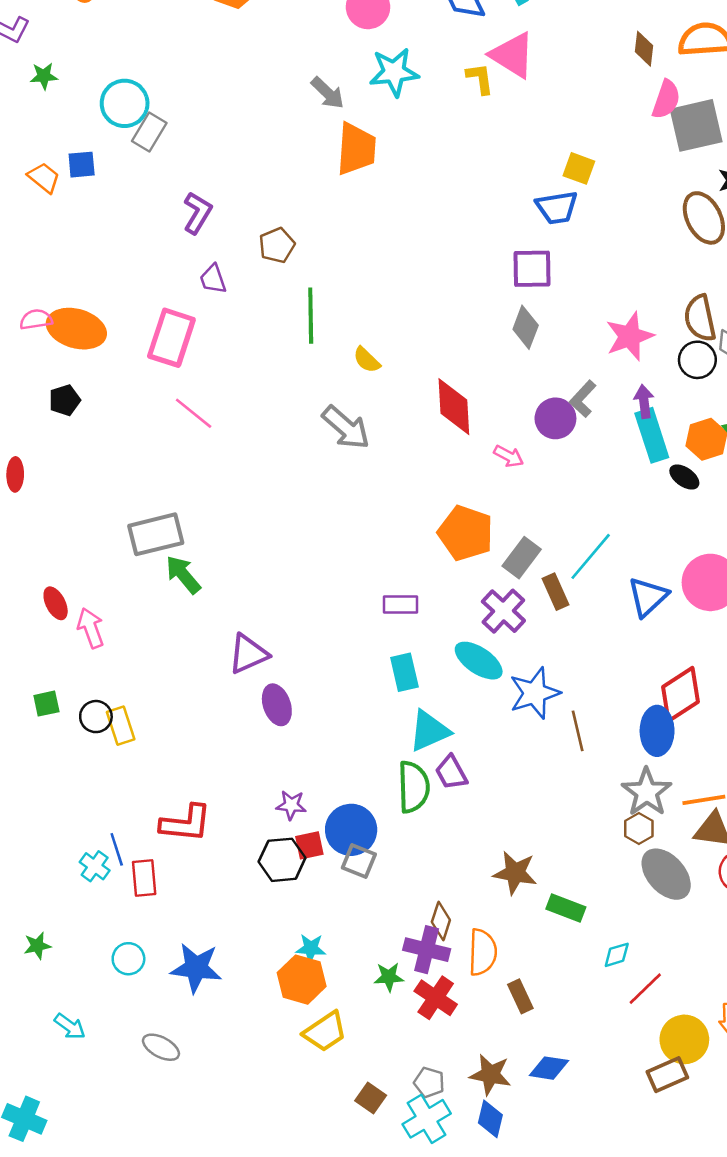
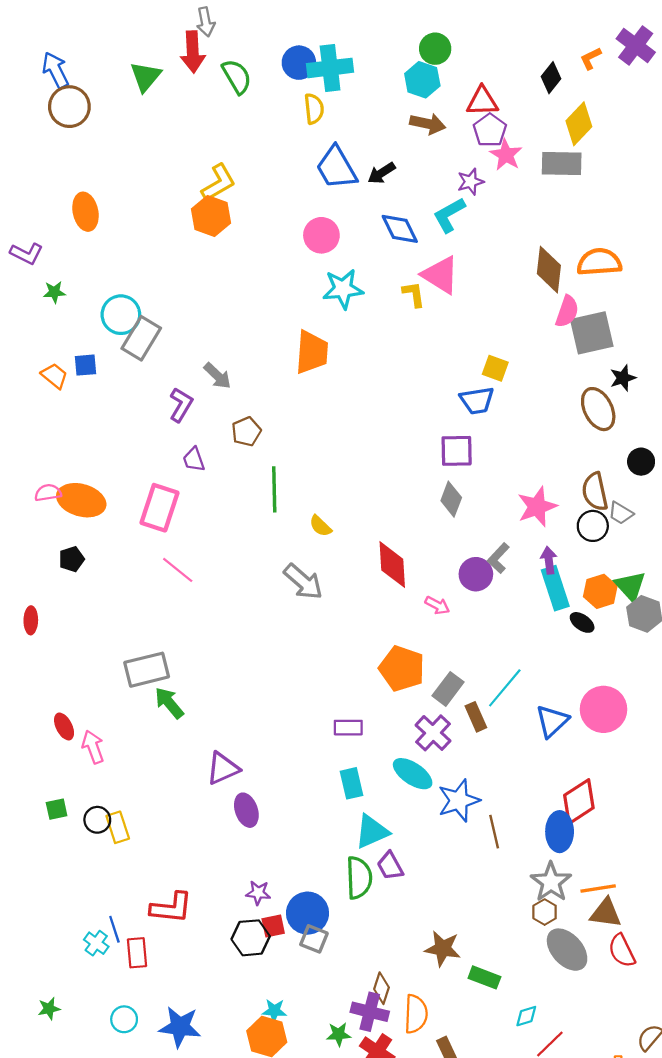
brown diamond: (644, 49) -> (549, 270), size x1.6
gray arrow: (328, 93) -> (217, 376), moved
gray rectangle: (149, 132) -> (141, 338), size x1.4

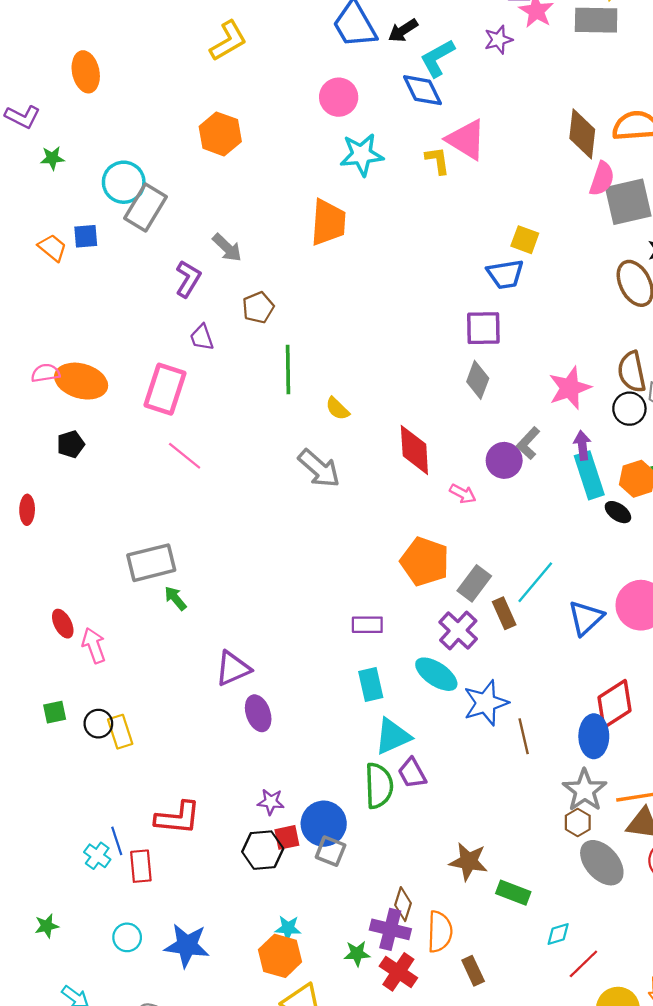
cyan L-shape: (449, 215) -> (437, 58), moved
orange hexagon: (211, 216) -> (220, 134), moved
green arrow: (169, 703) -> (175, 598), size x0.7

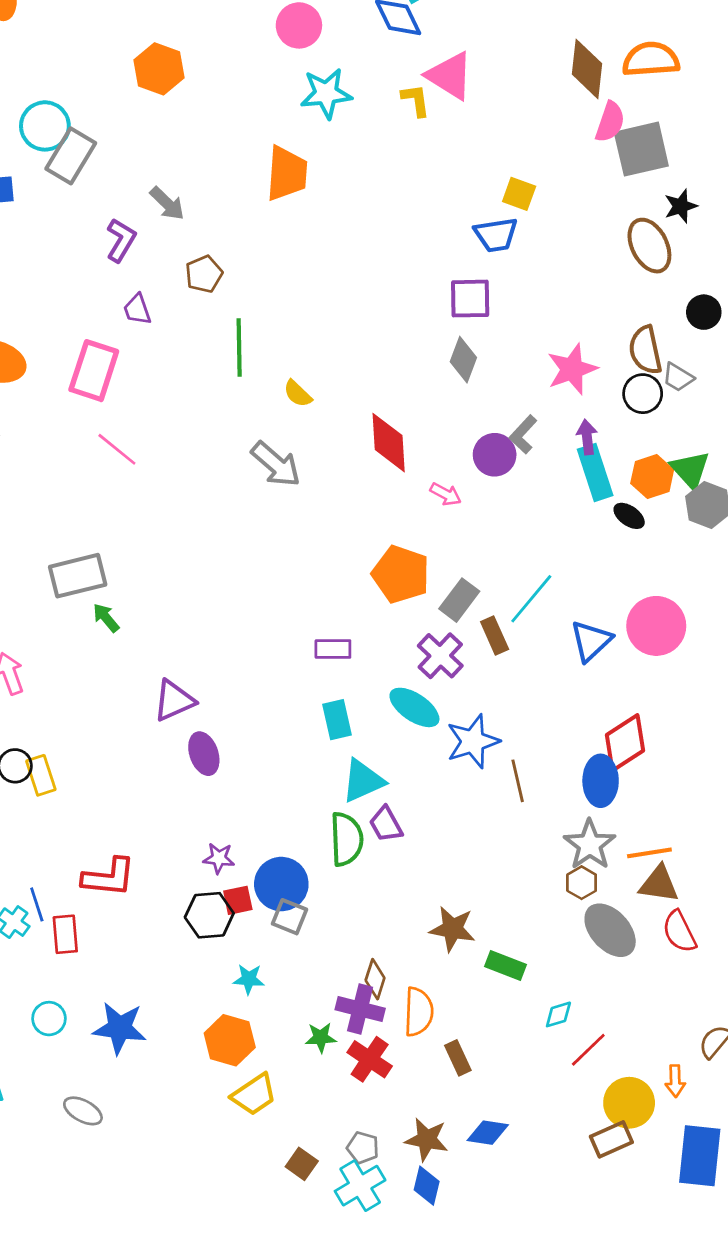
cyan star: (288, 928) -> (249, 979), moved

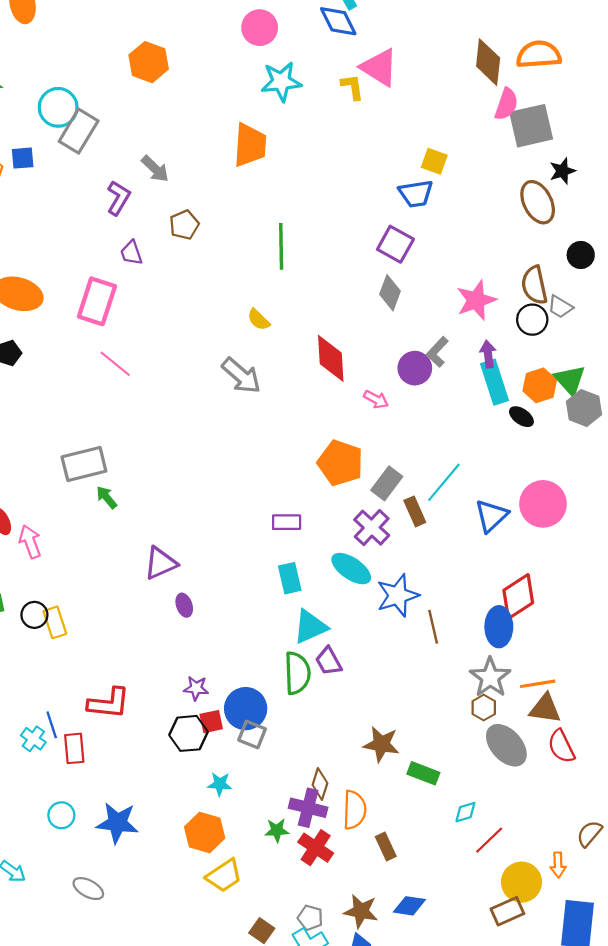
purple square: (470, 299) -> (395, 244), turned 30
green line: (239, 347) -> (281, 246), moved
purple ellipse: (204, 754) -> (184, 605), size x0.7

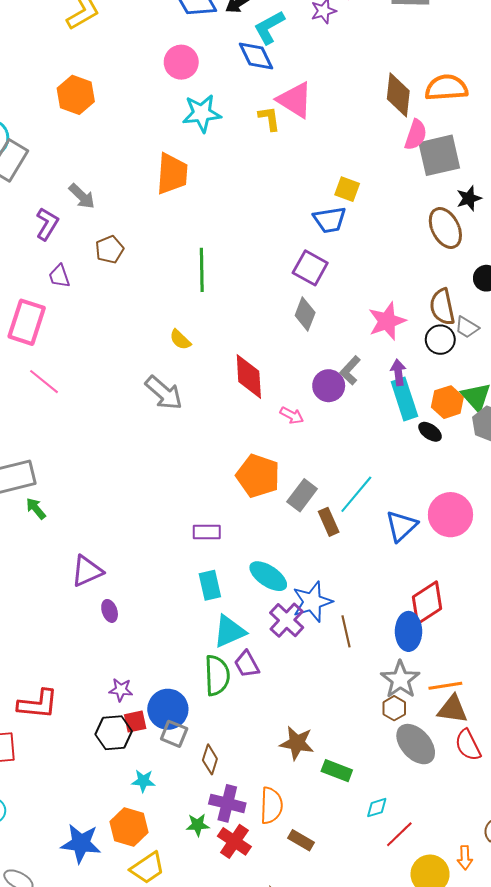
purple cross: (372, 528) -> (287, 620), moved
brown diamond: (320, 784) -> (210, 759), moved
blue star: (117, 823) -> (81, 843), moved
brown rectangle: (386, 847) -> (301, 840), turned -35

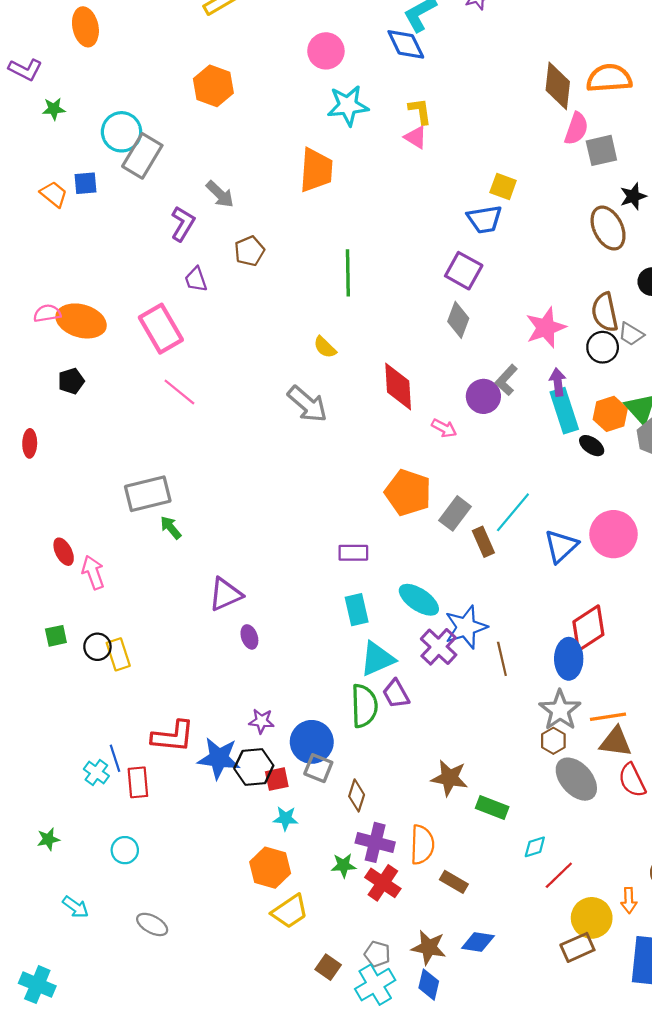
pink triangle: (295, 100) -> (416, 137), moved, size x0.6
gray square: (439, 155) -> (601, 150), size x0.7
pink rectangle: (27, 322) -> (161, 329), turned -48
red square: (135, 722) -> (277, 779), moved
blue star: (81, 843) -> (219, 758), moved

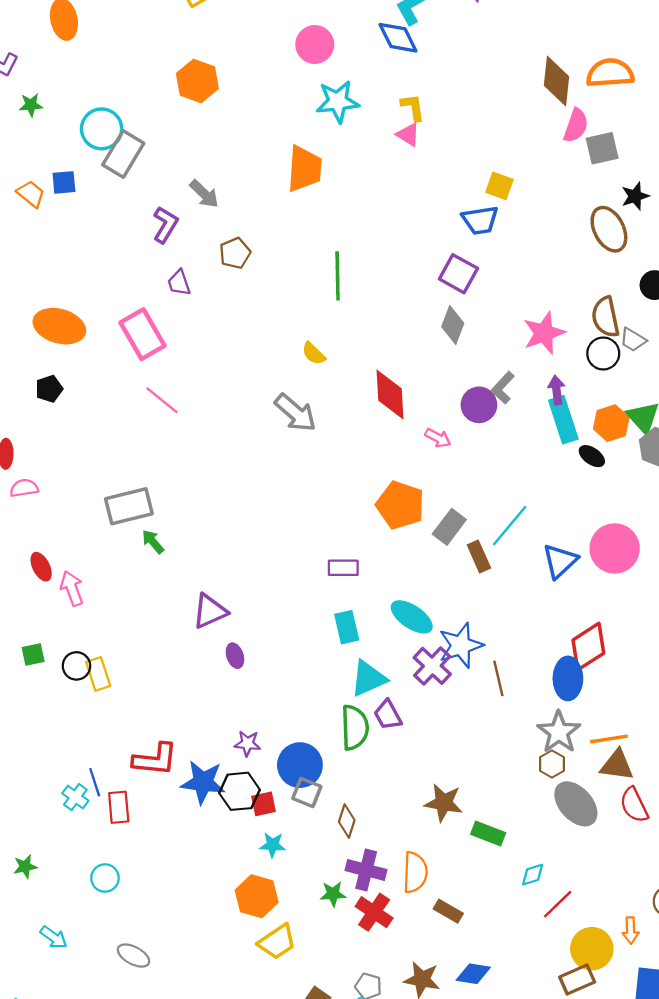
pink semicircle: (47, 313) -> (24, 488), moved

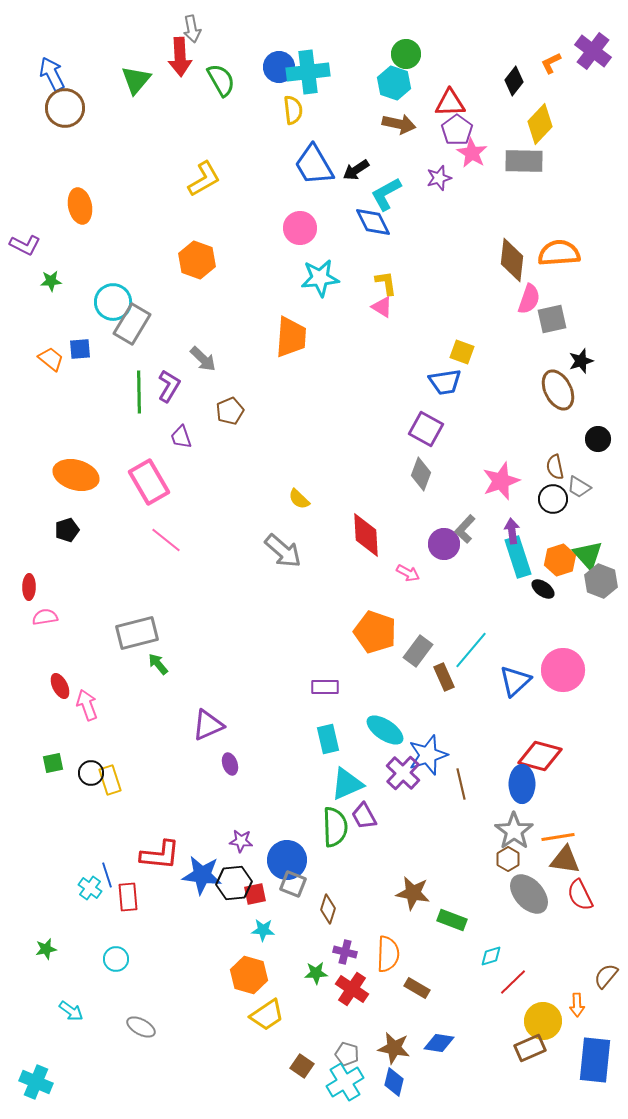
green line: (338, 276) -> (139, 392), moved
brown semicircle: (606, 317) -> (555, 467), size x0.7
red diamond: (588, 647) -> (540, 756), turned 48
purple cross: (366, 870) -> (345, 952), size x0.7

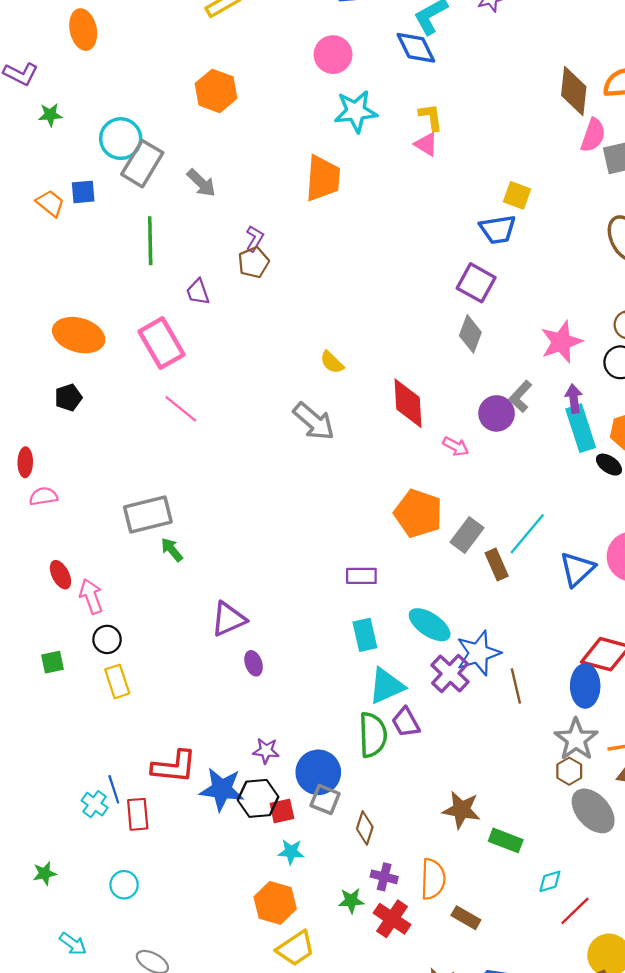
gray arrow: (203, 359) -> (201, 183), moved
purple L-shape: (169, 386) -> (255, 239), moved, size x0.7
black circle: (91, 773) -> (107, 639), moved

